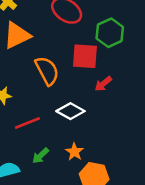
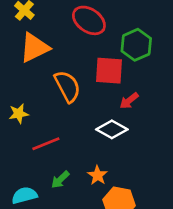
white diamond: (71, 111) -> (112, 129), moved

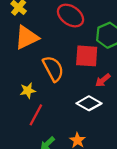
yellow star: (19, 114) -> (28, 91), moved
red line: (46, 144) -> (36, 115), turned -40

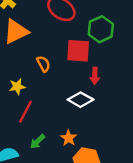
orange semicircle: (53, 69) -> (43, 64), size x0.6
red arrow: (103, 80) -> (95, 76), turned -49

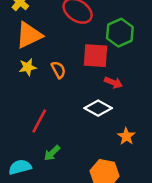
red arrow: (95, 76) -> (113, 83), turned -70
yellow star: (17, 87) -> (28, 67), moved
orange star: (69, 138) -> (126, 136), moved

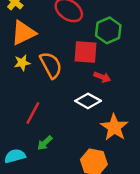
orange semicircle: (58, 70) -> (51, 65), size x1.6
orange star: (126, 136) -> (114, 127), size x1.6

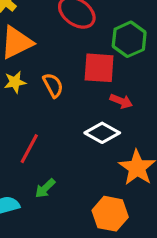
orange semicircle: (51, 65) -> (53, 85), size x0.7

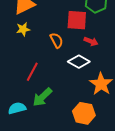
orange semicircle: (53, 85) -> (57, 40), moved
green arrow: (45, 188) -> (42, 97), size x1.5

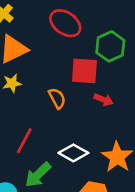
white diamond: (79, 62) -> (73, 153), moved

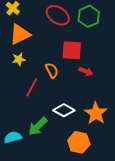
green hexagon: (110, 46) -> (89, 16), moved
red line: (24, 141) -> (32, 87), moved

